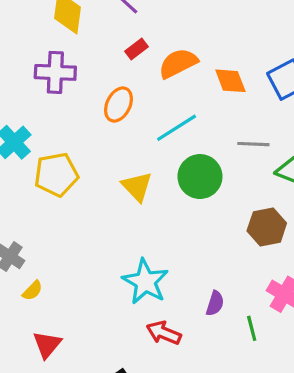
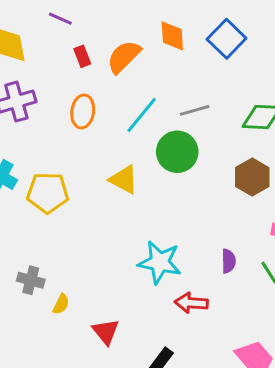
red rectangle: (137, 49) -> (82, 56), turned -55
orange diamond: (230, 81) -> (172, 36), moved, turned 36
gray line: (253, 144) -> (195, 110), moved
yellow pentagon: (56, 174) -> (48, 193), turned 30
red triangle: (47, 345) -> (106, 332), moved

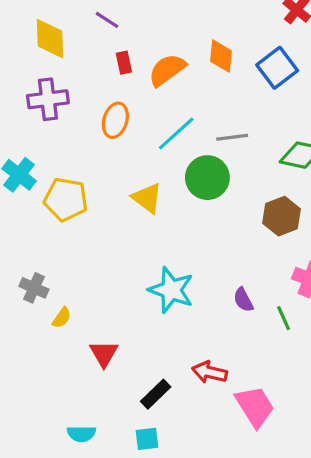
purple semicircle: (229, 261) -> (243, 300), turned 145
red arrow: (191, 303) -> (210, 372), moved

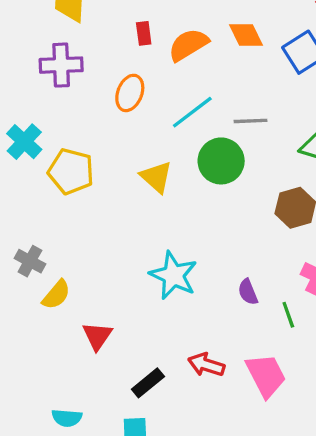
orange diamond: (221, 56) -> (246, 35), turned -36
yellow semicircle: (62, 318) -> (56, 295), size x1.4
pink trapezoid: (255, 406) -> (266, 375), moved

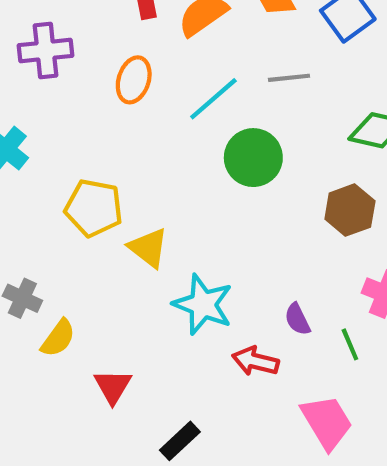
gray line: (251, 121) -> (289, 78), moved
yellow pentagon: (71, 171) -> (94, 208), moved
yellow triangle: (156, 177) -> (148, 248), moved
red arrow: (206, 365) -> (255, 361), moved

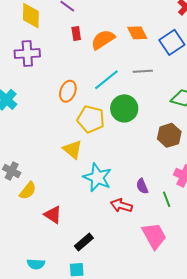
orange ellipse: (134, 80) -> (68, 91), moved
yellow pentagon: (94, 208) -> (91, 119), moved
red triangle: (113, 386) -> (53, 215), turned -30

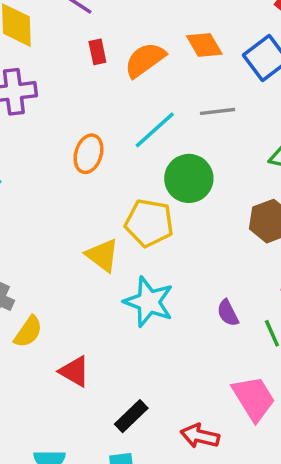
yellow pentagon: (91, 119) -> (149, 223), moved
red arrow: (121, 205) -> (200, 436), moved

